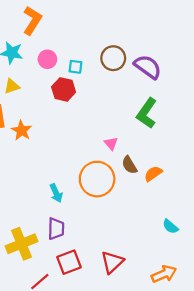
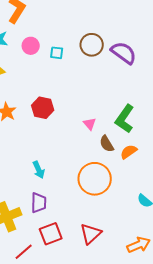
red hexagon: (64, 89) -> (43, 108), moved
green L-shape: (147, 113) -> (125, 119), moved
orange circle: (97, 179) -> (95, 179), moved

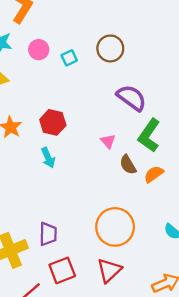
cyan square: (57, 53) -> (69, 58), turned -32
purple semicircle: (124, 53) -> (131, 98), moved
cyan arrow: (39, 170) -> (48, 158), moved
orange circle: (95, 179) -> (115, 227), moved

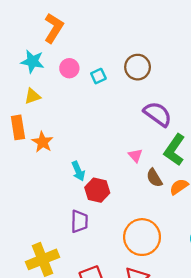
red hexagon: (53, 122) -> (97, 190), moved
purple trapezoid: (48, 234) -> (79, 221), moved

